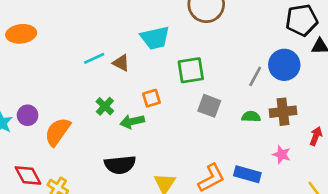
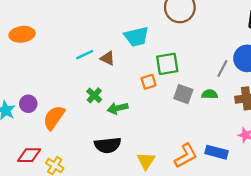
orange square: (151, 98) -> (149, 82), moved
green semicircle: (251, 117) -> (210, 94), moved
red diamond: (28, 175) -> (29, 155), turned -60

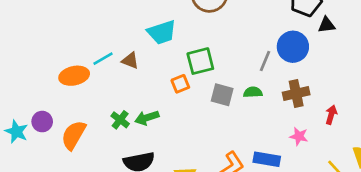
orange ellipse: (22, 34) -> (74, 76), moved
green cross: (94, 95) -> (120, 120), moved

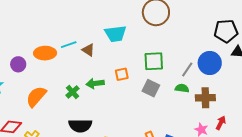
green square: (200, 61) -> (154, 61), moved
green semicircle: (253, 92) -> (182, 88), moved
red arrow: (331, 115) -> (221, 123), moved
green arrow: (147, 118) -> (95, 83), moved
purple circle: (42, 122) -> (18, 64), moved

